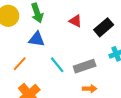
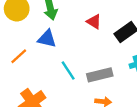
orange line: (20, 64) -> (19, 56), moved

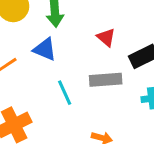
gray rectangle: (100, 75) -> (106, 80), moved

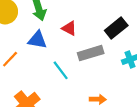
red triangle: (106, 37) -> (69, 28), moved

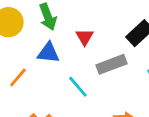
red triangle: (69, 28) -> (85, 37), turned 35

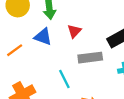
cyan line: (78, 87) -> (64, 79), moved

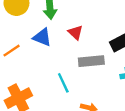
red triangle: (74, 31) -> (75, 33), turned -32

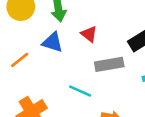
cyan line: (63, 83) -> (80, 91), turned -36

